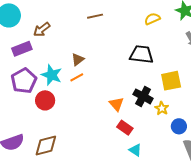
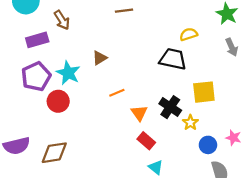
yellow semicircle: (152, 19) -> (189, 34), moved
brown arrow: (42, 30) -> (62, 20), turned -90
orange line: (77, 77) -> (117, 93), moved

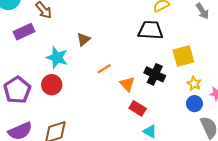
purple pentagon: (36, 77) -> (17, 90), moved
yellow star: (190, 123) -> (194, 83), moved

